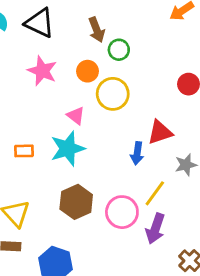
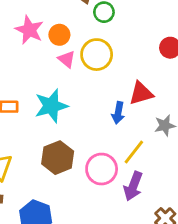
orange circle: (87, 71) -> (59, 35), moved
pink triangle: (76, 116) -> (67, 59), moved

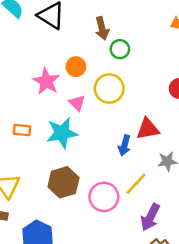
pink star: (29, 30) -> (46, 81), moved
pink triangle: (67, 59) -> (77, 103), moved
purple arrow: (133, 186) -> (150, 217), moved

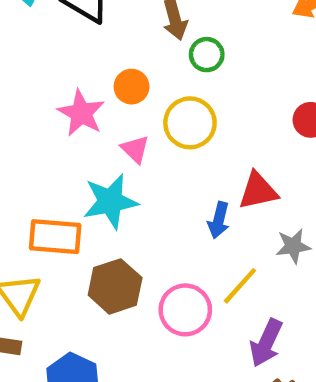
orange rectangle: (22, 130) -> (55, 237), moved, size x1.6

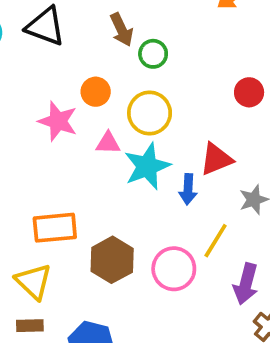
pink triangle: (135, 149) -> (108, 143), turned -32
cyan star: (110, 201) -> (147, 166), moved

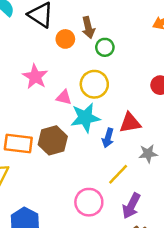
orange circle: (96, 92) -> (65, 39), moved
brown hexagon: (112, 260) -> (53, 140), moved
pink circle: (174, 269) -> (89, 202), moved

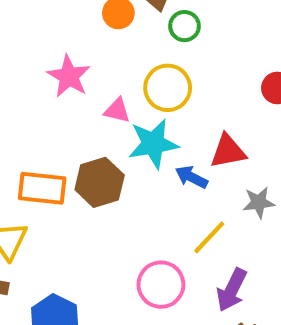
blue arrow: (108, 138) -> (191, 177), turned 102

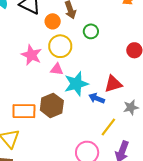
green circle: (184, 26) -> (91, 31), moved
yellow circle: (168, 88) -> (60, 46), moved

